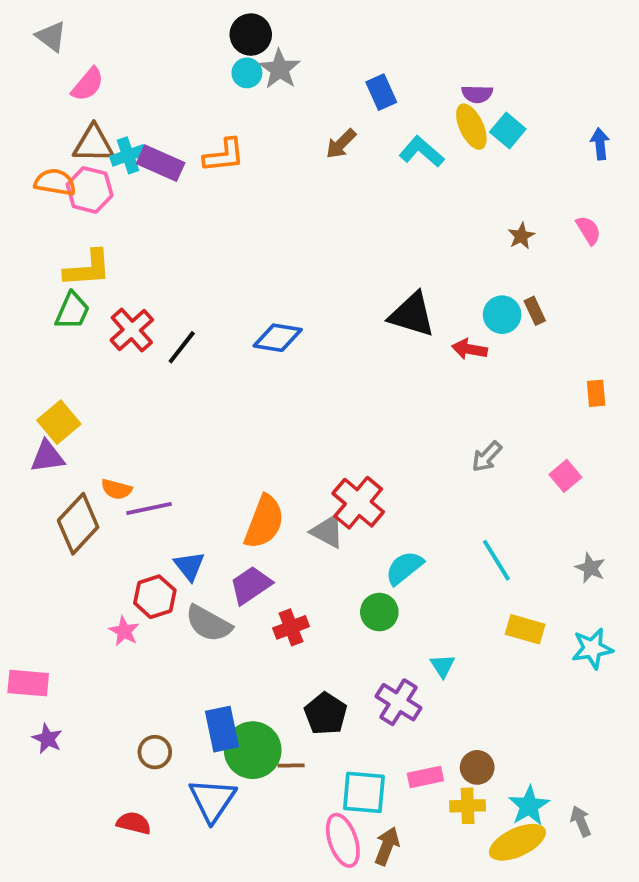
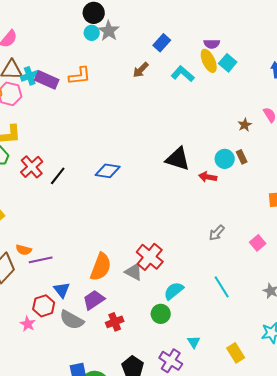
blue rectangle: (381, 92) -> (162, 43), turned 66
brown star: (521, 236) -> (245, 125), moved
yellow rectangle: (525, 629) -> (236, 353), moved, turned 42

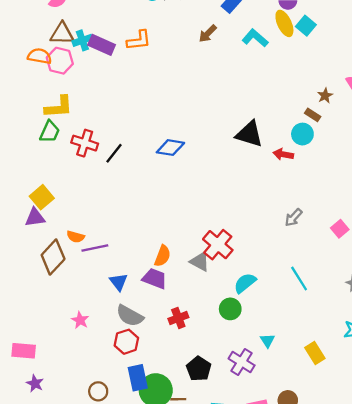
brown rectangle: (242, 157) -> (313, 115), moved, turned -32
red cross: (32, 167) -> (85, 143), turned -30
orange semicircle: (101, 267) -> (163, 256), size x0.7
purple trapezoid: (94, 300) -> (155, 278), moved, turned 55
red hexagon: (44, 306) -> (126, 342), moved

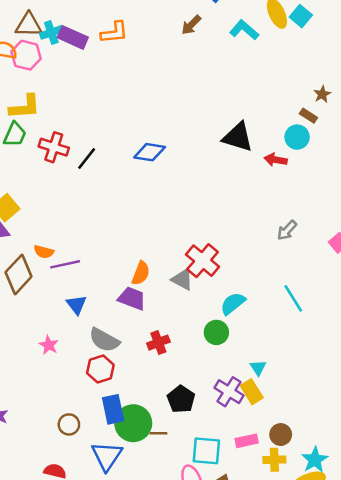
blue triangle: (118, 282) -> (76, 305), moved
yellow rectangle: (315, 353) -> (252, 392), moved

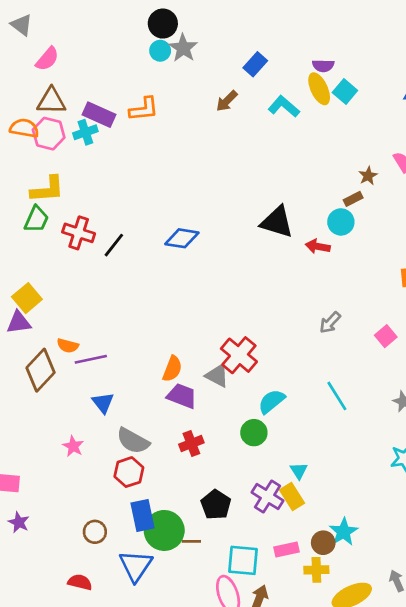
cyan cross: (51, 32) -> (85, 132), moved
brown rectangle: (308, 116) -> (353, 199), turned -60
purple trapezoid: (132, 298) -> (182, 396), moved
cyan star: (315, 460) -> (344, 532), moved

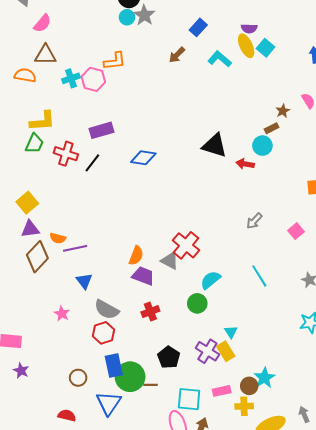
purple rectangle: (99, 115) -> (102, 130), moved, turned -40
pink hexagon: (49, 134) -> (93, 79), moved
purple triangle: (19, 323) -> (30, 229), moved

